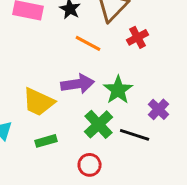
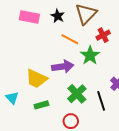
green star: (118, 90) -> (90, 55), moved
black line: (135, 135) -> (101, 101), turned 54

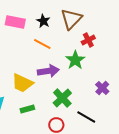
orange line: (70, 39) -> (42, 44), moved
black line: (101, 101) -> (86, 117), moved, turned -42

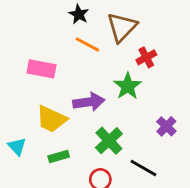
black star: (43, 21) -> (79, 14), moved
pink rectangle: (15, 22) -> (41, 69), moved
orange line: (42, 44) -> (87, 44), moved

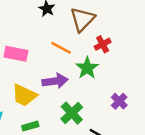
orange line: (87, 44) -> (61, 48), moved

